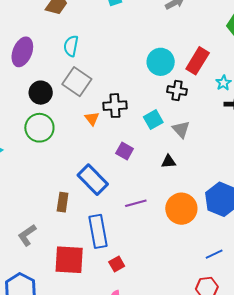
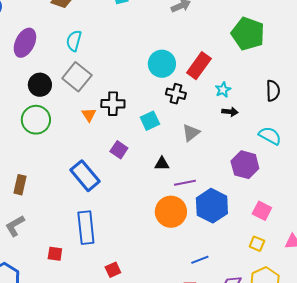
gray triangle: (181, 129) -> (191, 133), moved, turned 30
brown rectangle: (63, 202) -> (20, 185), moved
purple line: (136, 203) -> (185, 183), moved
red square: (69, 260) -> (55, 254), size x0.5
red square: (117, 264) -> (113, 270), moved

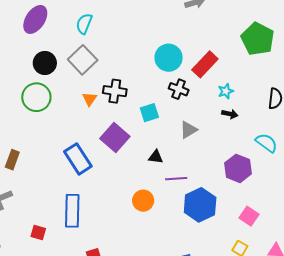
purple square: (119, 150) -> (115, 138), size x1.6
orange circle: (171, 212) -> (143, 201), moved, size x0.7

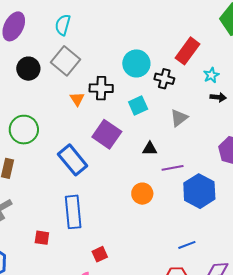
cyan circle: (169, 58) -> (136, 63), moved
green circle: (36, 97) -> (24, 130), moved

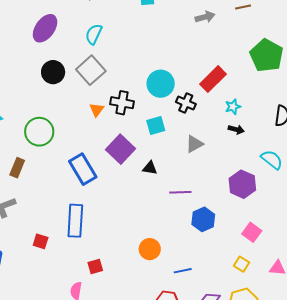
black triangle: (150, 149) -> (150, 168), moved
blue hexagon: (199, 191) -> (203, 219), size x0.7
orange circle: (142, 194) -> (150, 249), moved

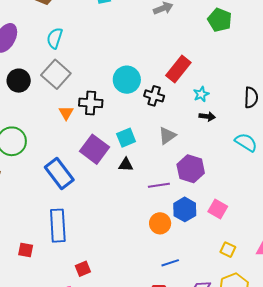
green pentagon: (267, 55) -> (220, 20), moved, size x0.7
cyan square: (156, 125) -> (126, 138), moved
purple hexagon: (242, 184) -> (191, 169), moved
pink square: (252, 232) -> (218, 209), moved
orange circle: (150, 249) -> (160, 223), moved

